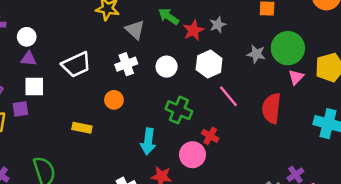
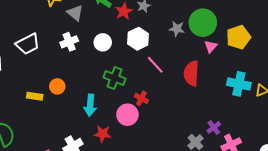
orange circle: (114, 100) -> (57, 86), moved

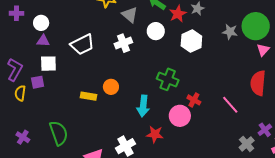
white circle: (103, 42) -> (156, 31), moved
pink line: (155, 65) -> (230, 105), moved
red semicircle: (191, 73) -> (258, 83), moved

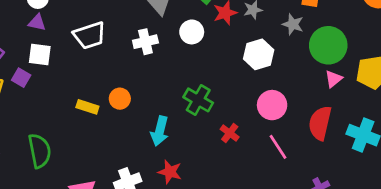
gray star: (230, 32) -> (293, 24), moved
white hexagon: (191, 41) -> (259, 54), moved
purple square: (38, 82) -> (21, 78), turned 32
pink circle: (180, 116) -> (272, 105), moved

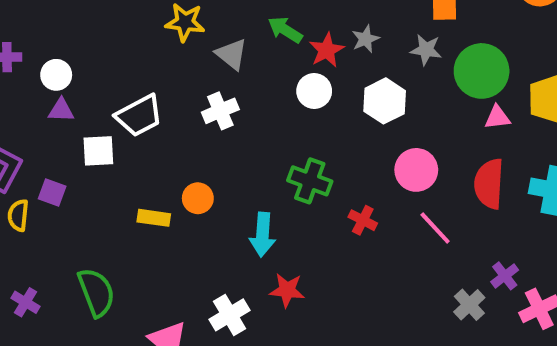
white circle: (192, 32) -> (314, 91), moved
white square: (40, 54) -> (98, 151), moved
pink triangle: (334, 79) -> (497, 117), turned 42

